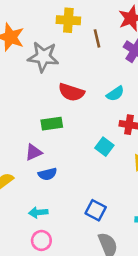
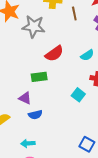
red semicircle: (71, 92) -> (54, 54), turned -54
purple triangle: (34, 152) -> (25, 98), turned 48
blue square: (96, 210) -> (87, 144), moved

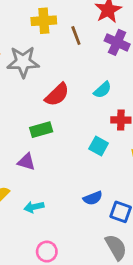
blue semicircle: (35, 115) -> (93, 198), moved
cyan arrow: (28, 143) -> (34, 207), moved

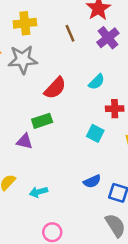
yellow cross: (44, 21) -> (25, 23), moved
purple cross: (117, 42) -> (108, 38), turned 30
purple triangle: (26, 162) -> (25, 141), moved

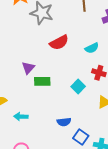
green rectangle: (42, 121) -> (42, 81), moved
purple triangle: (25, 141) -> (28, 68), moved, turned 40

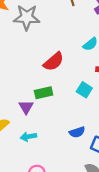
red semicircle: (59, 42) -> (54, 62), moved
purple triangle: (28, 68) -> (26, 107), moved

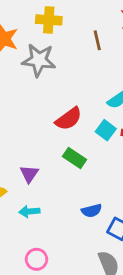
cyan square: (84, 90) -> (106, 130), moved
green rectangle: (44, 93) -> (75, 158), moved, turned 42

